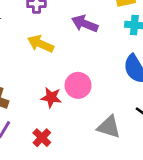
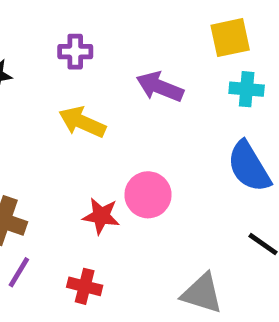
gray triangle: (109, 127) -> (202, 293), moved
red cross: (42, 138) -> (85, 286), turned -30

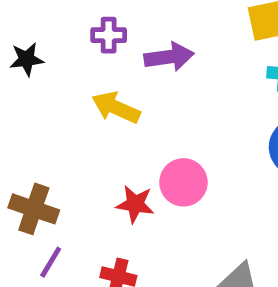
purple arrow: (160, 87) -> (169, 57), moved, turned 150

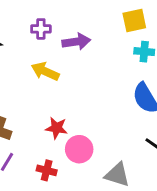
pink circle: (183, 182) -> (79, 149), moved

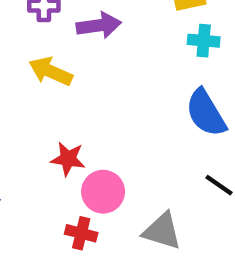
red cross: (47, 170) -> (81, 233), moved

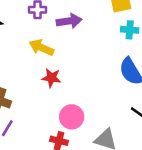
red star: (68, 159) -> (51, 78), moved

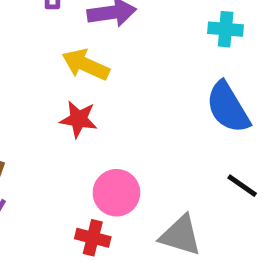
yellow arrow: (41, 48) -> (86, 65), moved

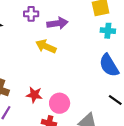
red star: (79, 119) -> (34, 95), moved

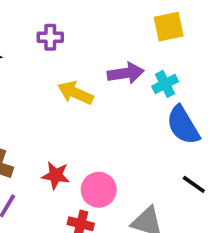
purple arrow: (57, 23) -> (126, 73), moved
cyan cross: (108, 31) -> (165, 84), moved, turned -32

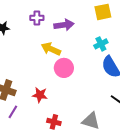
purple arrow: (126, 73) -> (64, 25), moved
pink circle: (99, 190) -> (64, 68), moved

